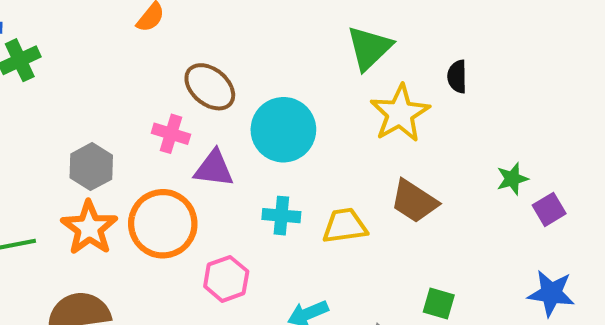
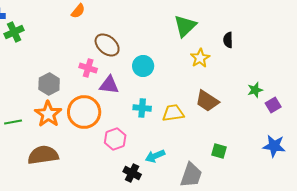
yellow star: (400, 113) -> (200, 58), size x0.7
cyan circle: (283, 130) -> (143, 66), size x0.7

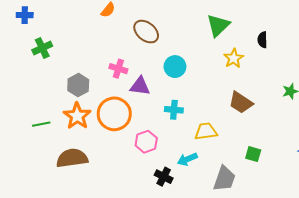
green cross: (14, 32) -> (42, 48), moved
brown ellipse: (107, 45) -> (146, 32), moved
yellow trapezoid: (173, 113) -> (206, 131), moved

